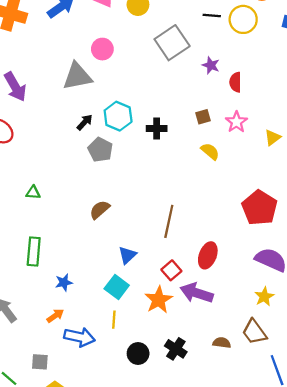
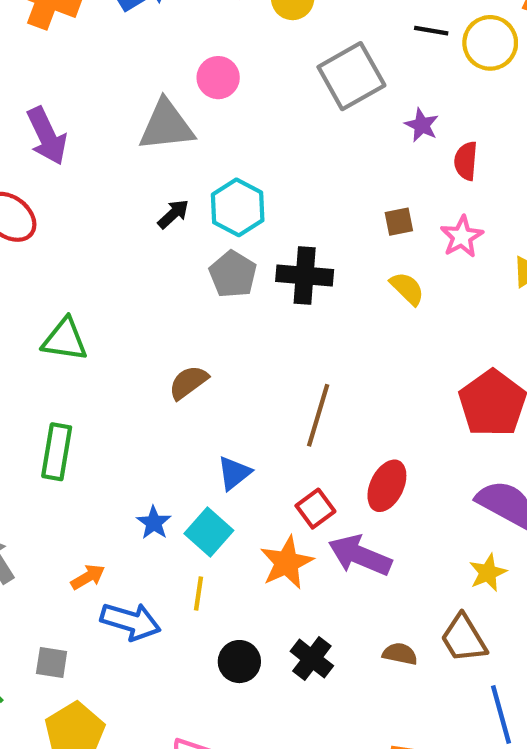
black cross: (157, 129) -> (305, 275), moved, size x1.4
gray pentagon: (100, 150) -> (233, 274), moved
green triangle: (33, 193) -> (65, 340), size x1.6
blue star: (64, 282) -> (154, 523), moved, turned -30

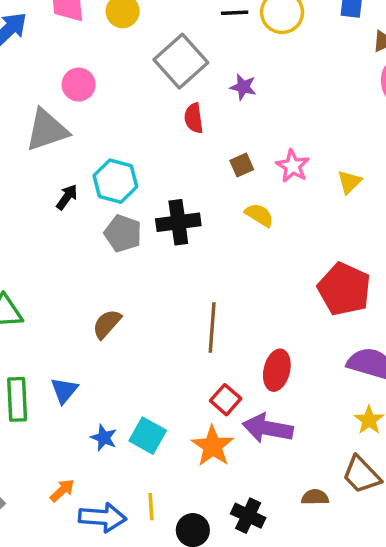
red semicircle: (466, 161) -> (194, 118), moved
blue triangle: (234, 473) -> (64, 390), moved
yellow line: (199, 594) -> (151, 507), moved

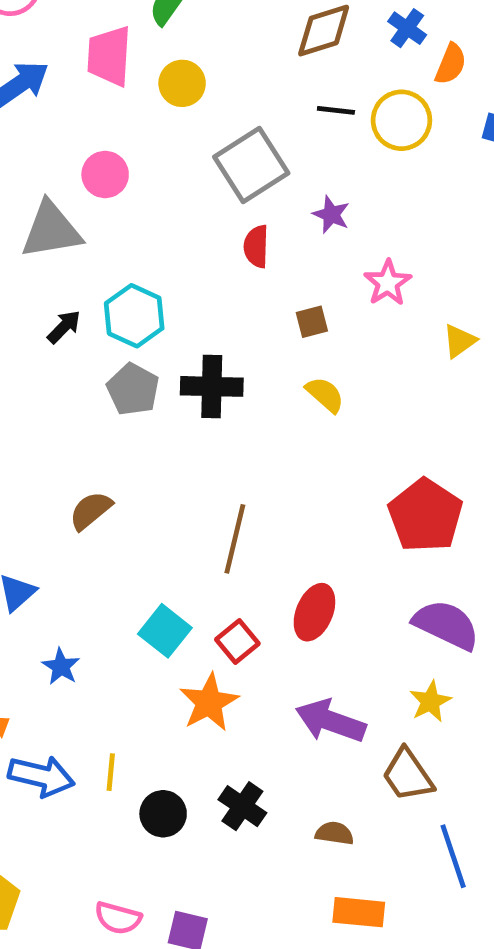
pink star: (293, 166) -> (388, 283), moved
yellow triangle: (349, 182) -> (460, 341), moved
purple arrow: (268, 428) -> (331, 721), moved
cyan square: (148, 436) -> (165, 631), moved
brown semicircle: (315, 497) -> (334, 833), moved

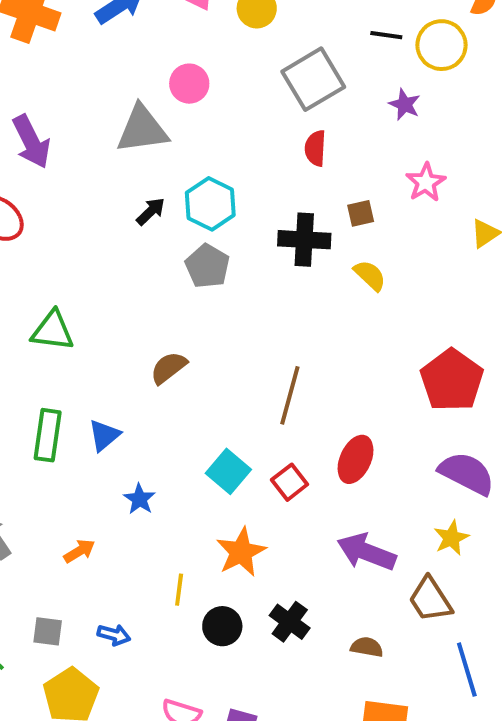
purple star: (331, 215) -> (405, 104), moved
black cross: (212, 386) -> (304, 240), moved
orange star: (209, 702) -> (241, 552), moved
blue arrow: (41, 776) -> (114, 635), moved, size x0.6

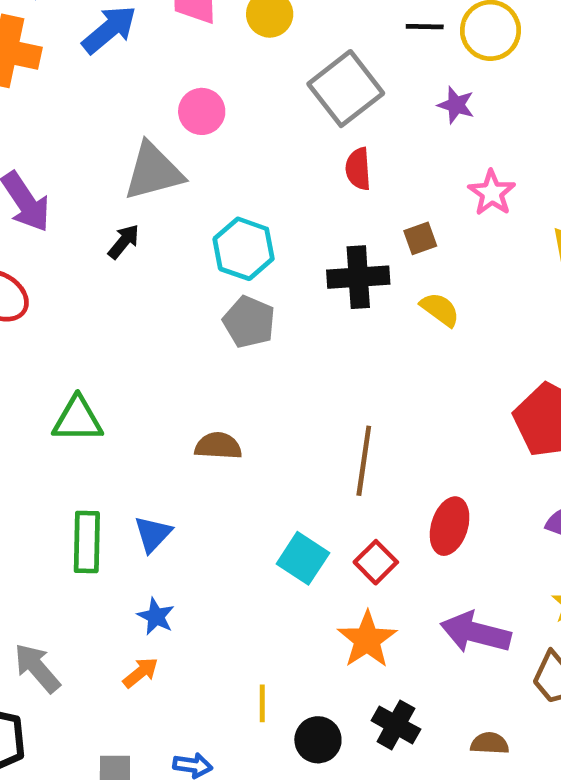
black arrow: (151, 211) -> (124, 242), moved
brown semicircle: (169, 368) -> (218, 446), turned 48
blue star: (140, 499) -> (156, 616), moved
orange star: (241, 552) -> (367, 640), moved

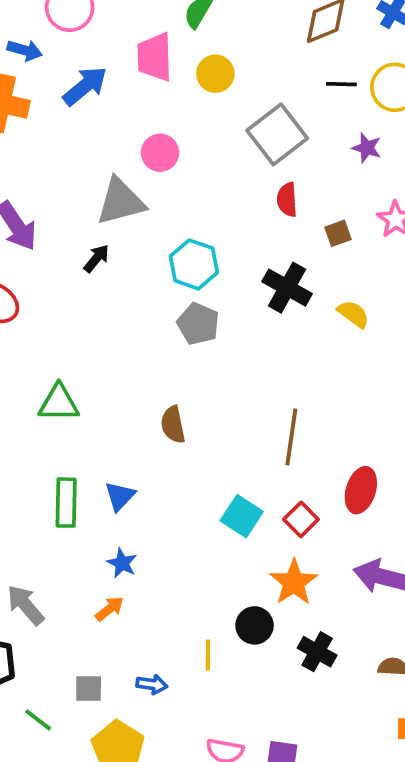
brown square: (420, 238) -> (338, 233), moved
black cross: (358, 277) -> (287, 288), turned 33
brown semicircle: (218, 446) -> (173, 425), turned -105
yellow line: (262, 703) -> (208, 655), moved
black circle: (318, 740) -> (255, 625), moved

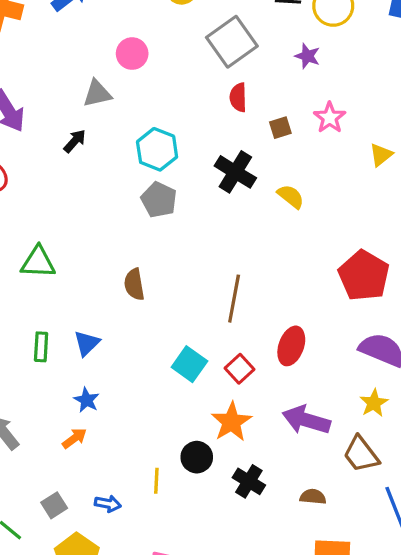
gray triangle: (121, 202) -> (97, 94), size x0.7
green rectangle: (66, 503) -> (41, 347), size x0.7
gray square: (89, 689) -> (54, 505), turned -35

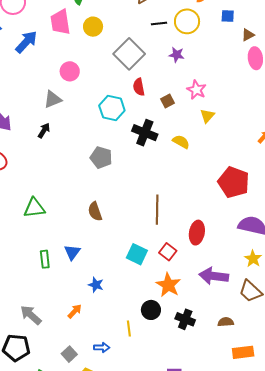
cyan hexagon: (157, 149) -> (112, 108), moved
yellow triangle: (381, 155) -> (207, 116), moved
blue star: (87, 400) -> (96, 285), moved

